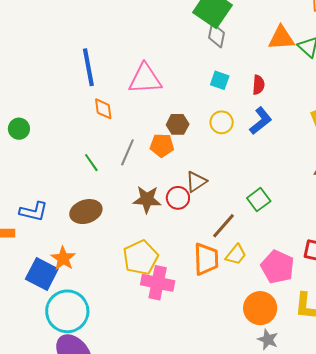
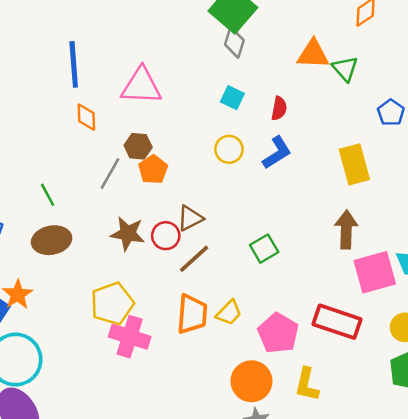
brown hexagon: (178, 124) -> (138, 146), moved
orange pentagon: (162, 145) -> (153, 169), turned 30
green line: (91, 163) -> (48, 195), moved
brown line: (223, 226) -> (194, 259), moved

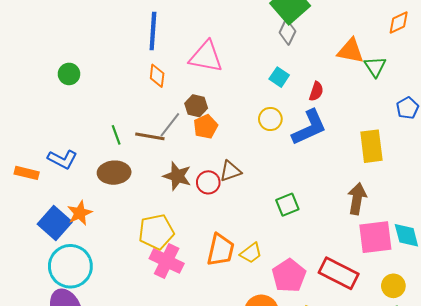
blue L-shape: (277, 153) -> (309, 127), size x1.4
brown line: (194, 259) -> (150, 136), moved, turned 44

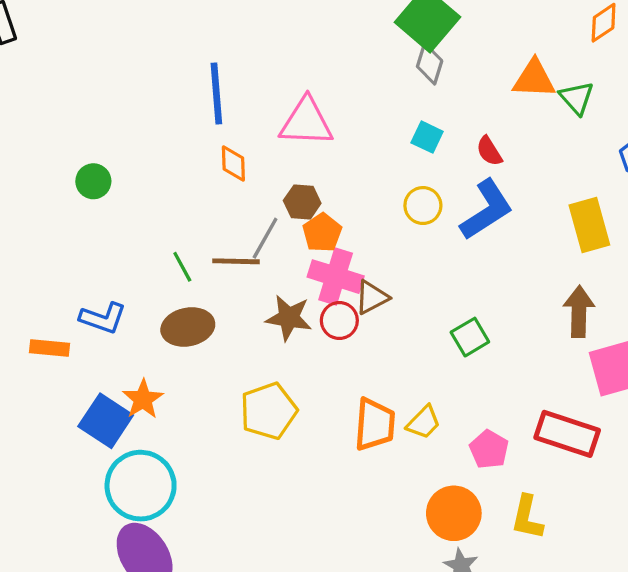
red semicircle: (316, 91) -> (489, 151), turned 138
pink cross: (167, 261) -> (336, 277), moved
pink pentagon: (289, 276) -> (489, 449), size x0.7

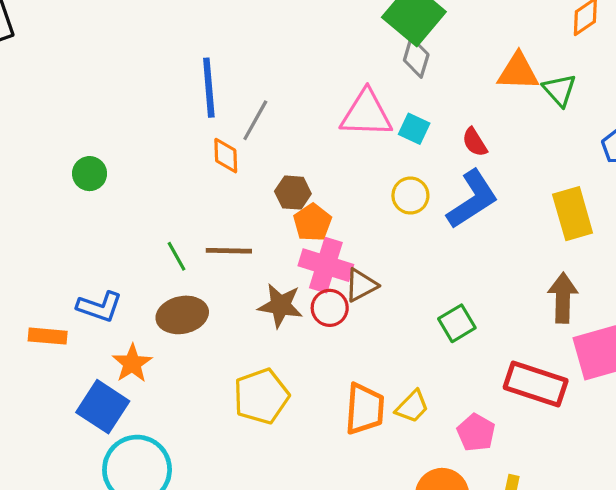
pink triangle: (306, 122) -> (366, 114), moved
gray line: (265, 238) -> (255, 120), moved
orange star: (143, 399) -> (132, 363), moved
red rectangle: (567, 434) -> (536, 384), moved

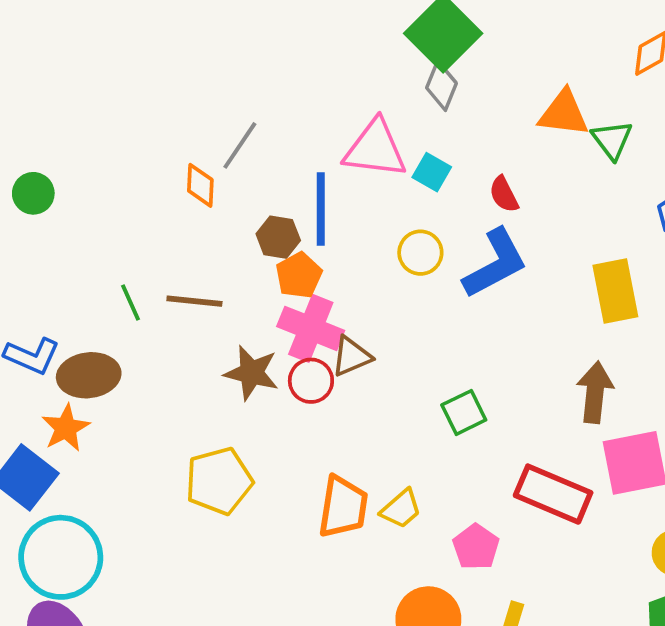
blue line: (209, 88) -> (321, 209), moved
brown ellipse: (182, 315) -> (89, 375), moved

